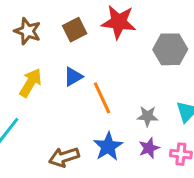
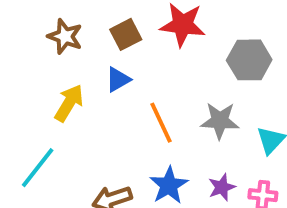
blue triangle: (73, 77) -> (118, 80), moved
gray star: (147, 116) -> (220, 121), moved, size x1.4

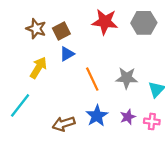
brown square: (126, 34) -> (61, 31), moved
gray hexagon: (249, 60) -> (144, 23), moved

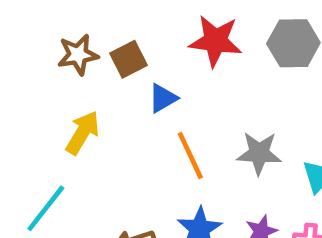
brown star: (36, 29) -> (78, 55), turned -30
blue triangle: (67, 54) -> (163, 98), moved

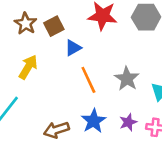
brown star: (78, 55) -> (26, 24), turned -30
gray star: (259, 153) -> (127, 79), turned 30

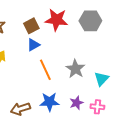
brown square: (54, 26) -> (31, 26), moved
blue star: (94, 121) -> (49, 102), turned 30

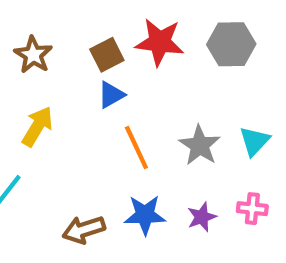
cyan triangle: (101, 79) -> (254, 141), moved
pink cross: (97, 107) -> (252, 209), moved

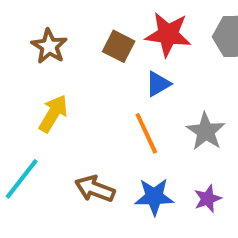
brown square: (107, 55) -> (119, 46), turned -36
blue triangle: (111, 95) -> (158, 84), moved
brown arrow: (84, 230) -> (95, 189), moved, turned 39

